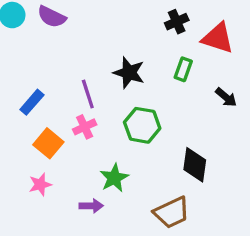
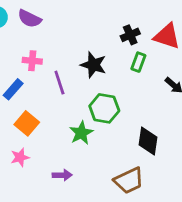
black cross: (177, 22) -> (130, 35), moved
pink cross: (85, 127) -> (32, 61), moved, turned 30
green star: (114, 178) -> (81, 133), moved

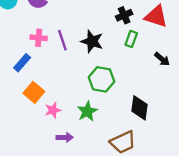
purple line: (59, 83) -> (62, 40), moved
green star: (81, 133) -> (87, 111), moved
pink star: (20, 157) -> (53, 110), moved

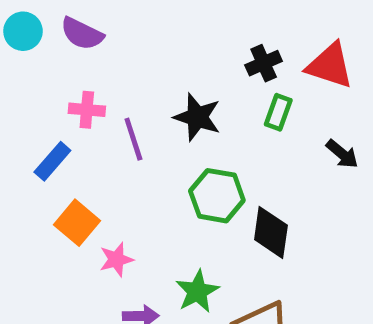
purple line: (62, 40) -> (133, 139), moved
black diamond: (139, 108) -> (271, 232), moved
green star: (87, 111) -> (197, 291), moved

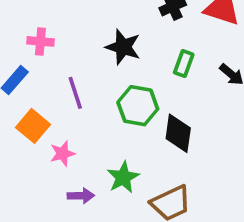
green rectangle: (278, 112) -> (184, 63), moved
purple line: (133, 139) -> (75, 93), moved

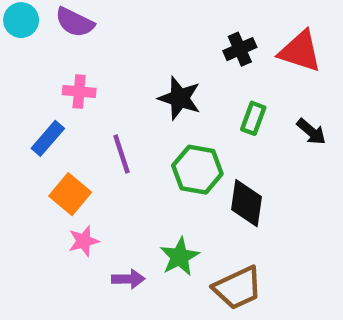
pink star: (62, 153) -> (84, 241), moved

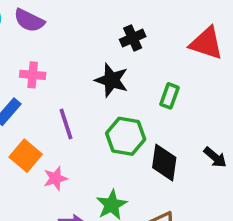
black cross: (240, 49) -> (133, 38), moved
black arrow: (311, 132) -> (215, 157), moved
pink star: (84, 241) -> (55, 178), moved

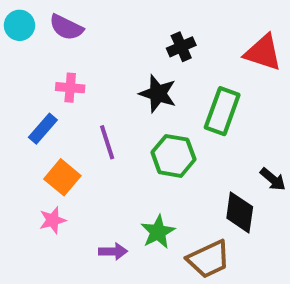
green rectangle: (170, 96) -> (222, 111), size x1.6
black diamond: (164, 163) -> (240, 212), moved
pink star: (55, 178) -> (53, 220), moved

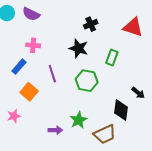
green rectangle: (222, 111) -> (112, 57), size x0.7
pink star: (53, 220) -> (14, 116), moved

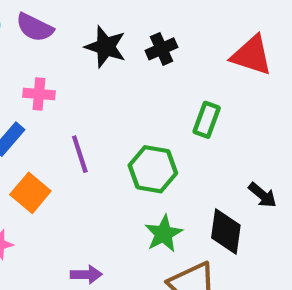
black star: (79, 48) -> (106, 47), moved
green star: (79, 120) -> (164, 234), moved

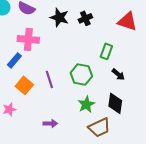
pink cross: (39, 94) -> (28, 39), size x1.5
purple line: (80, 154) -> (49, 79), moved
black arrow: (262, 195) -> (118, 74), moved

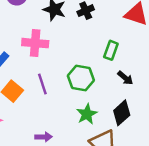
pink cross: (28, 39) -> (35, 43), moved
black diamond: (115, 103) -> (122, 113), turned 40

